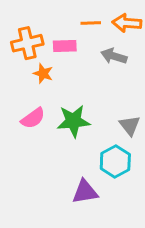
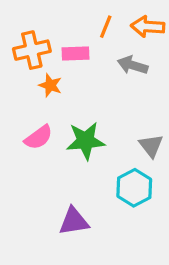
orange line: (91, 23) -> (106, 27), turned -66
purple triangle: (85, 192) -> (74, 221), moved

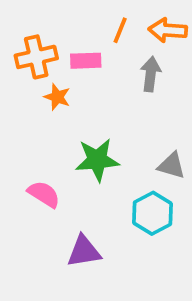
gray arrow: (133, 65) -> (151, 74), turned 80
pink semicircle: (39, 137) -> (44, 194), moved, turned -112
gray triangle: (151, 146) -> (172, 166), turned -36

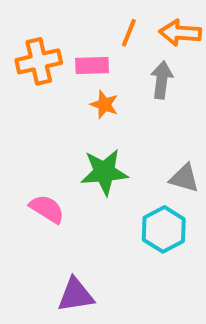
orange star: (57, 97) -> (104, 104), moved
purple triangle: (84, 251) -> (76, 295), moved

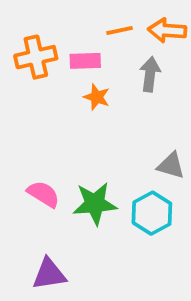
orange line: (129, 33) -> (120, 30), turned 56
green star: (104, 172) -> (95, 204), moved
purple triangle: (76, 295) -> (49, 274), moved

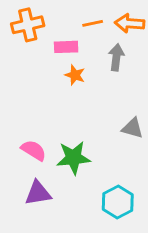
orange cross: (36, 57) -> (28, 25), moved
cyan hexagon: (152, 213) -> (118, 202), moved
purple triangle: (49, 274) -> (38, 193), moved

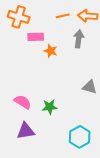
orange cross: (28, 25) -> (19, 17), turned 30
pink rectangle: (66, 47) -> (36, 37), moved
green star: (73, 158) -> (50, 107), size x0.7

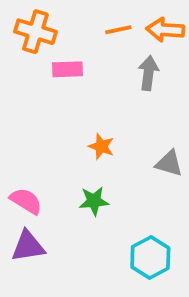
orange star: (51, 51) -> (101, 146), moved
pink semicircle: (23, 102) -> (26, 201), moved
purple triangle: (26, 131) -> (28, 246), moved

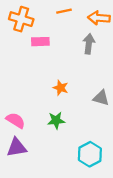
orange line: (118, 30) -> (64, 11), moved

